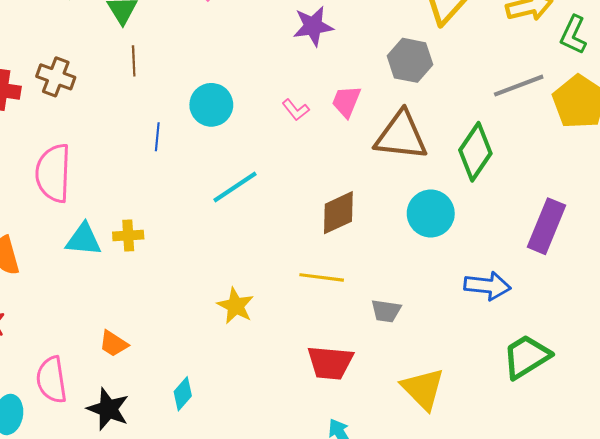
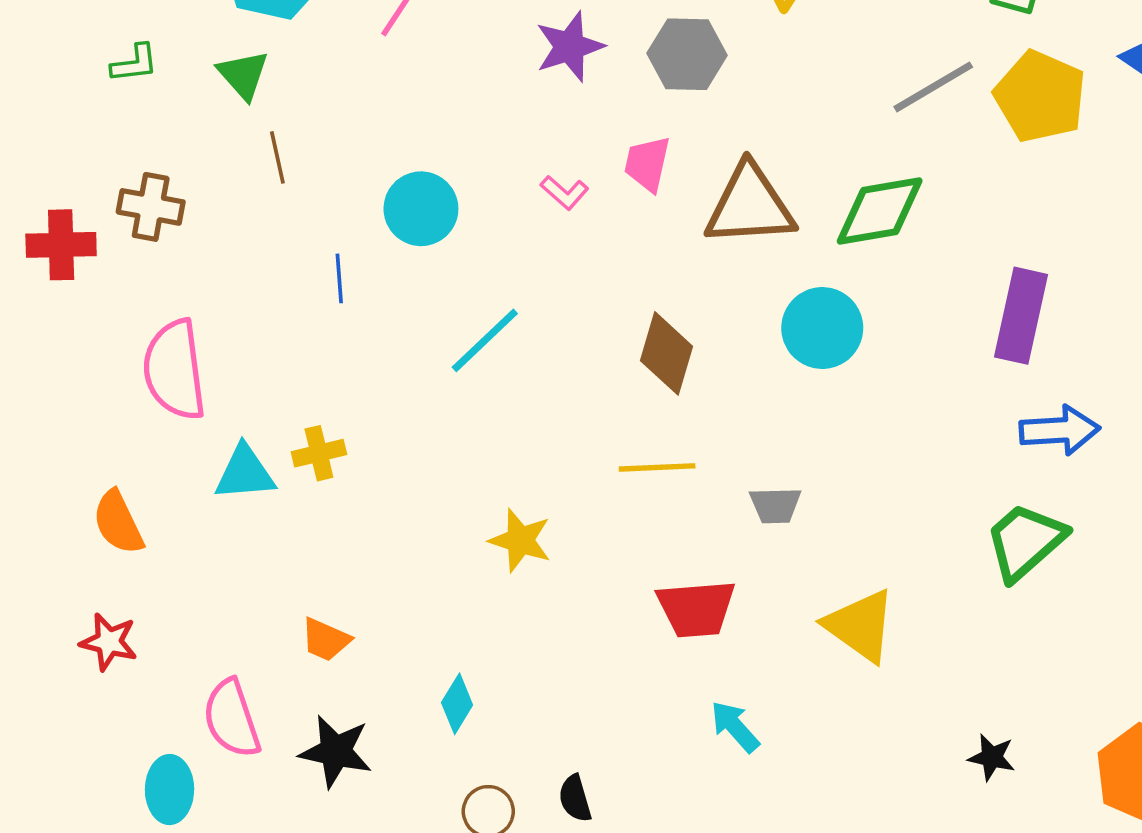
gray hexagon: (410, 60) -> (687, 54), moved
green diamond: (475, 152) -> (880, 211), turned 56
brown diamond: (338, 213) -> (666, 353), turned -39
blue arrow: (487, 286) -> (1060, 430), moved

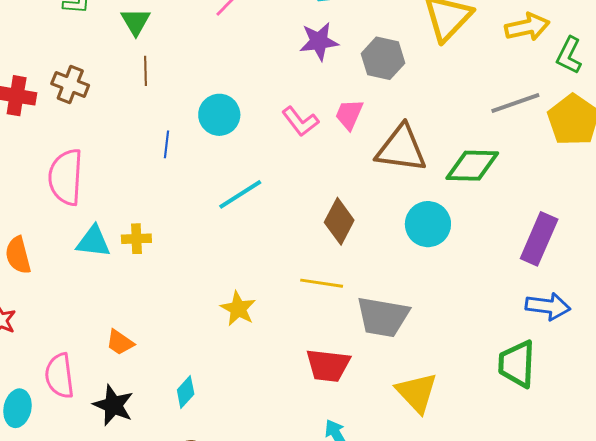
pink L-shape: (565, 193) -> (300, 121), size x1.4
gray trapezoid: (775, 505) -> (383, 317), size x1.8
green trapezoid: (1025, 541) -> (517, 364), turned -57

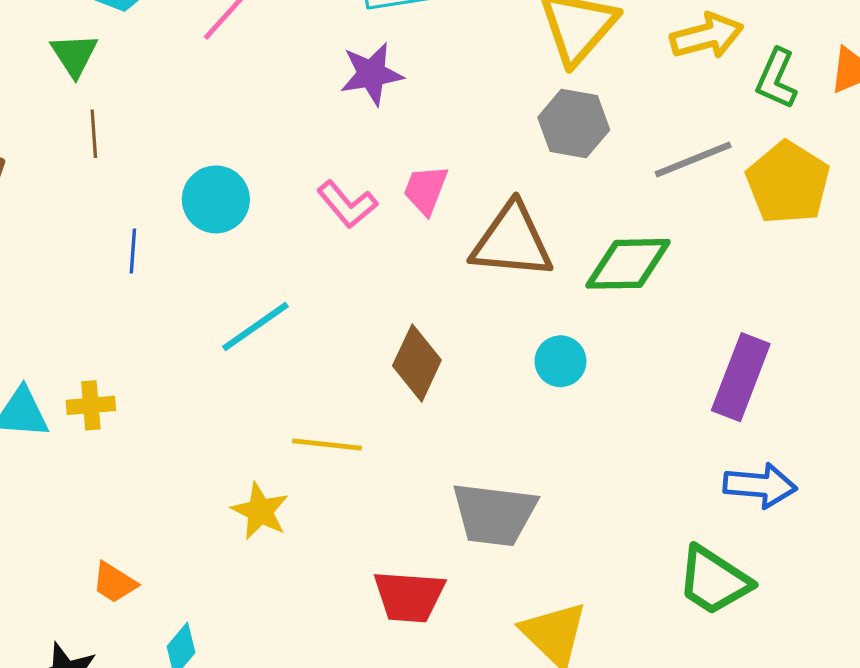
gray hexagon: (383, 58) -> (574, 124), moved
cyan circle: (428, 224) -> (560, 361), size x0.7
yellow line: (322, 283) -> (327, 445), moved
orange trapezoid: (120, 342) -> (114, 583), moved
green trapezoid: (517, 364) -> (714, 581), turned -57

